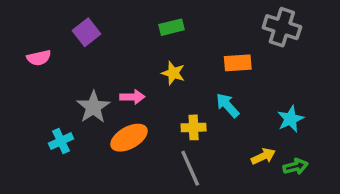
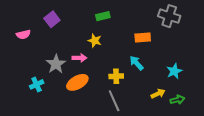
yellow star: (173, 73) -> (95, 41), moved

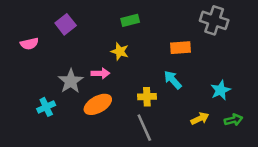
green arrow: (177, 100) -> (233, 120), moved

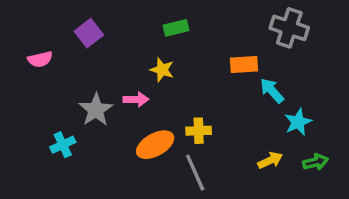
cyan arrow: (173, 80) -> (272, 91), moved
orange ellipse: (98, 104) -> (155, 145), moved

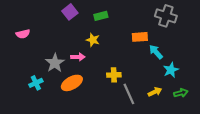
purple square: (89, 33) -> (70, 12), moved
orange ellipse: (155, 145) -> (72, 83), moved
gray line: (195, 173) -> (129, 94), moved

